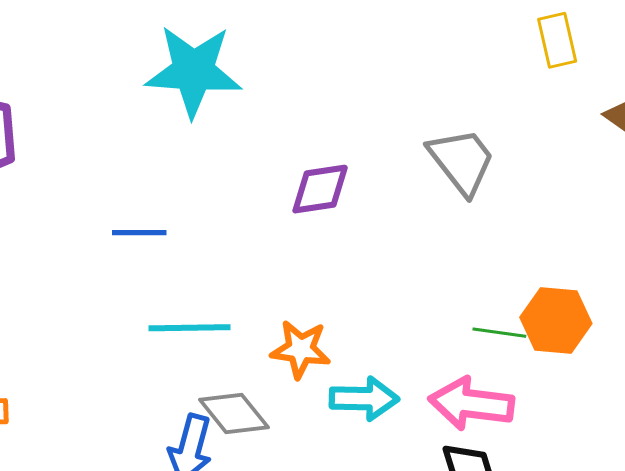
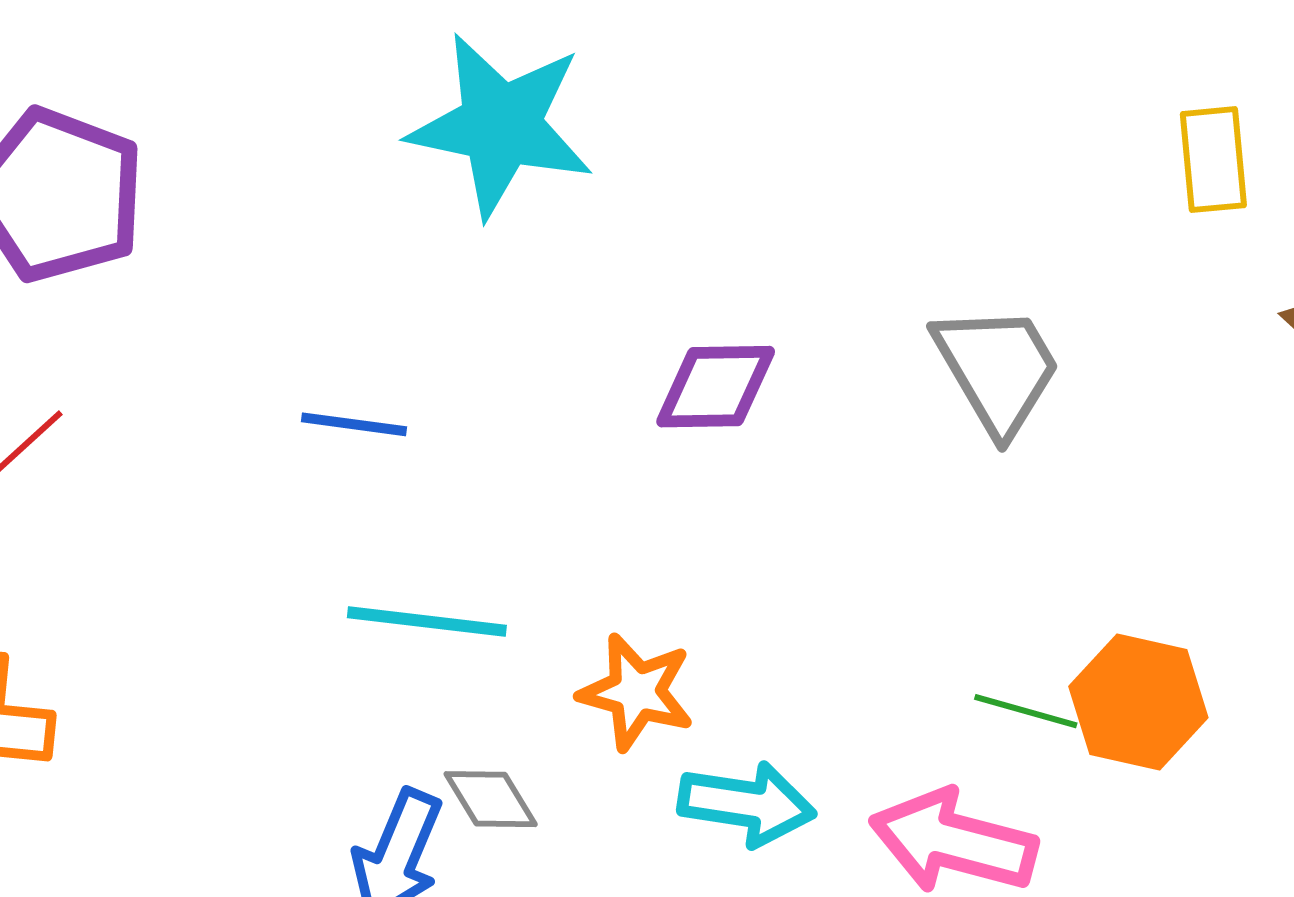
gray diamond: (234, 413) -> (491, 799), size x0.7

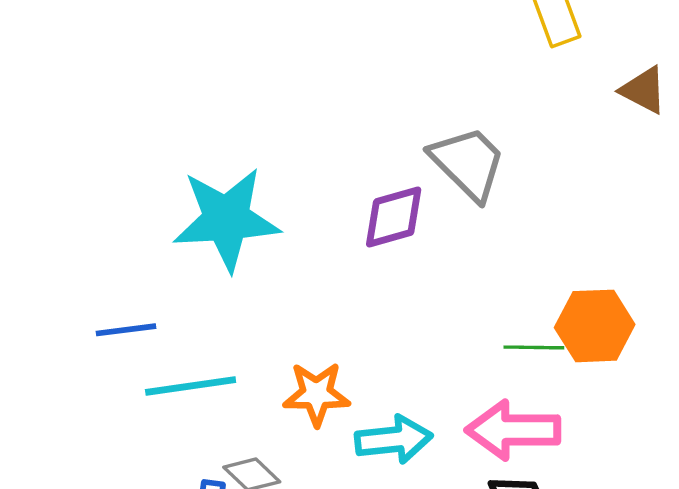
cyan star: (501, 125) -> (226, 219), moved
purple diamond: (716, 387) -> (394, 217), moved
blue line: (354, 424) -> (126, 330), moved

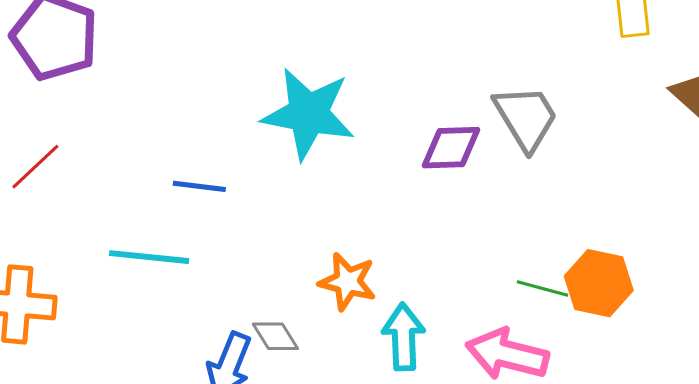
cyan line: (191, 386) -> (149, 257), moved
cyan arrow: (394, 440) -> (404, 337), turned -100

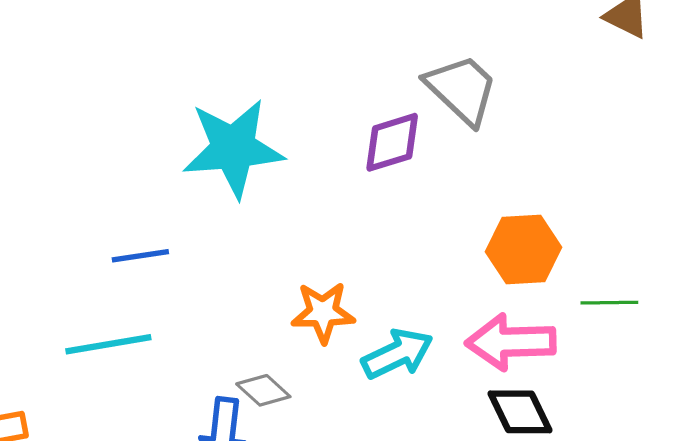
orange hexagon: (599, 283) -> (524, 250), moved
green line: (542, 288) -> (609, 303), moved
cyan arrow: (404, 337) -> (397, 354), turned 82

